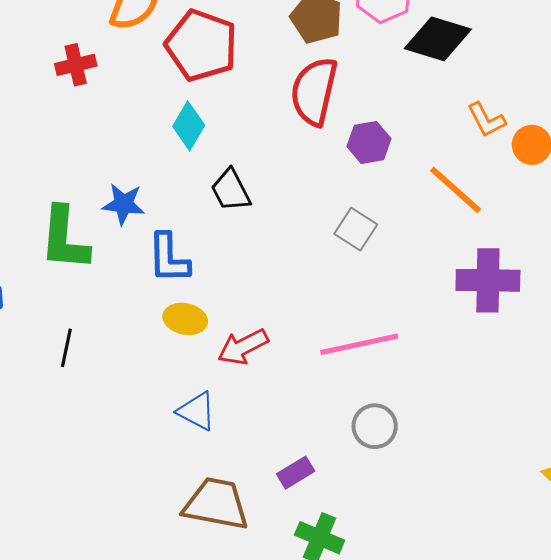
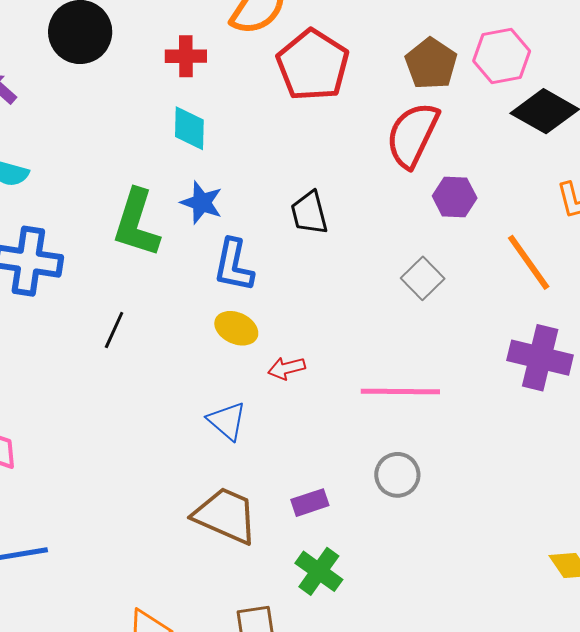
cyan diamond: (189, 126) -> (189, 128), moved, turned -42
red arrow: (243, 347) -> (286, 368), size x0.7

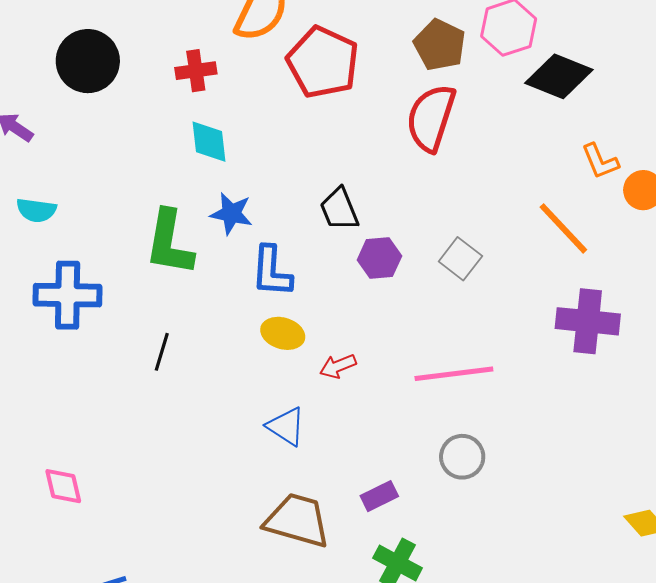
purple hexagon: (455, 197) -> (379, 258), moved

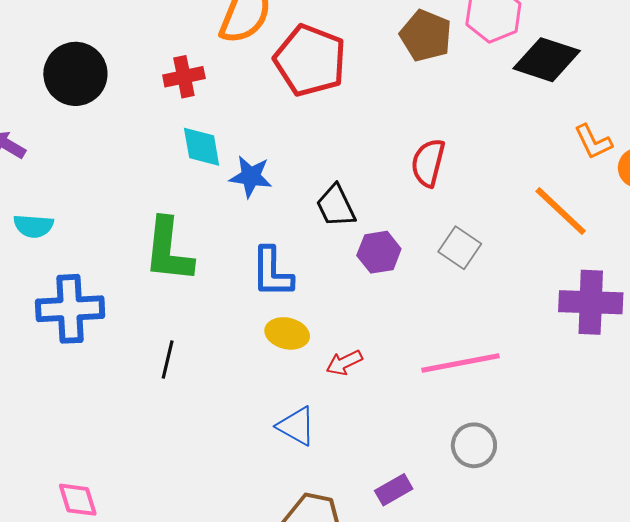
red semicircle: (431, 118) -> (428, 163), moved, size x0.7
blue star: (231, 214) -> (251, 177), moved

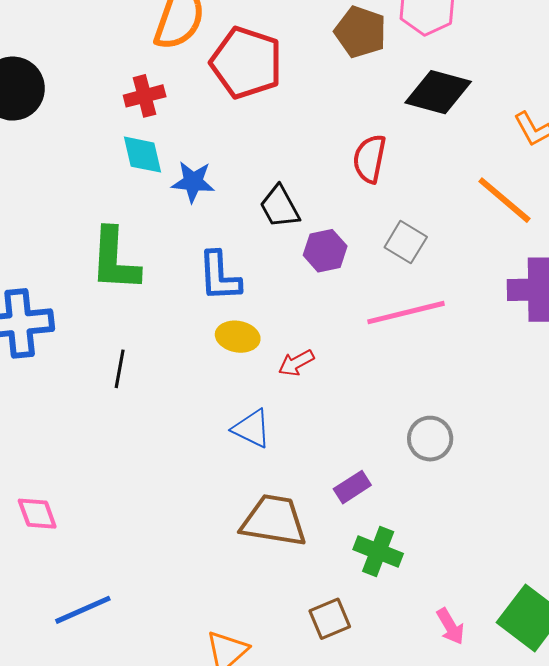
black diamond: (547, 60) -> (438, 92), moved
red cross: (184, 77) -> (145, 96), moved
pink line: (460, 363) -> (406, 313), moved

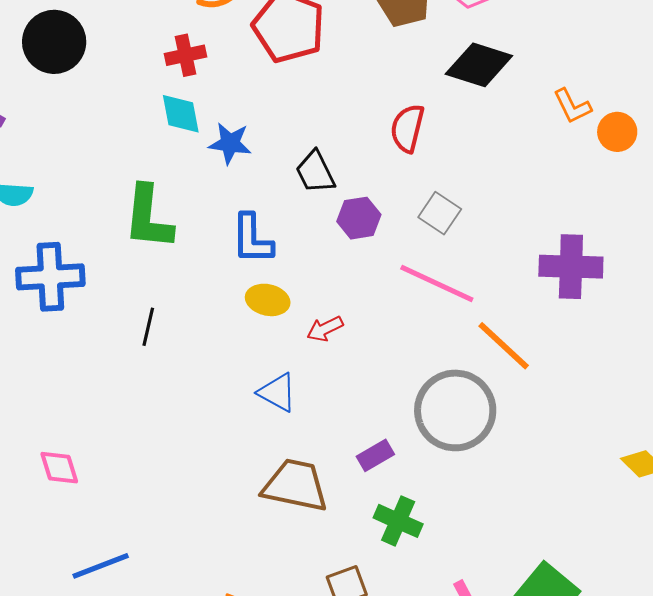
orange line: (504, 200) -> (504, 346), moved
pink line: (406, 313) -> (437, 283), turned 36
gray circle: (430, 439) -> (455, 410), size x1.8

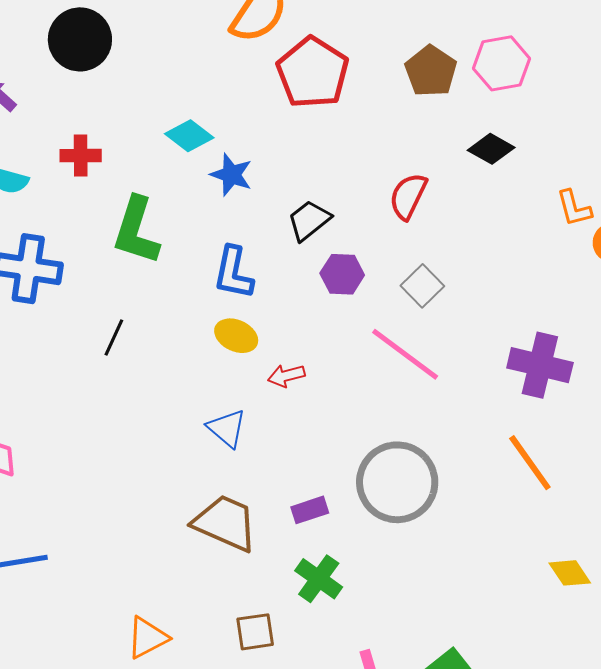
red cross: (185, 55) -> (81, 156), moved
black diamond: (479, 65) -> (491, 149), size x0.7
cyan diamond: (181, 114) -> (189, 136), turned -54
black trapezoid: (315, 172) -> (309, 220), turned 66
orange line: (504, 346) -> (530, 463), moved

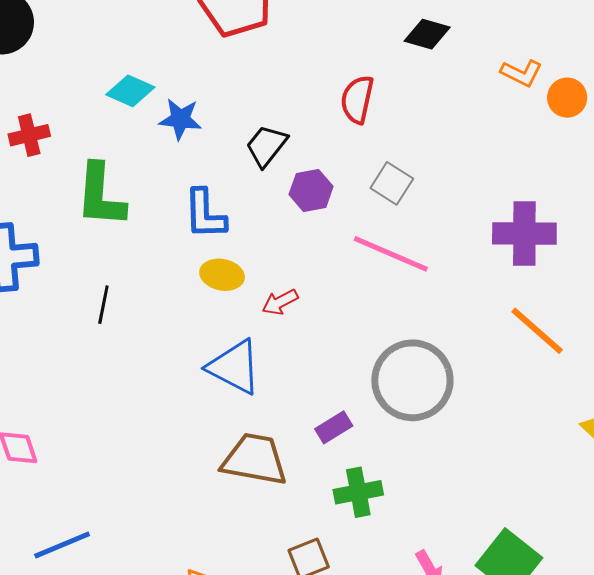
orange L-shape: (574, 208) -> (521, 73), turned -36
blue triangle: (227, 428) -> (234, 367), size x1.4
green cross: (319, 579) -> (358, 492), turned -33

